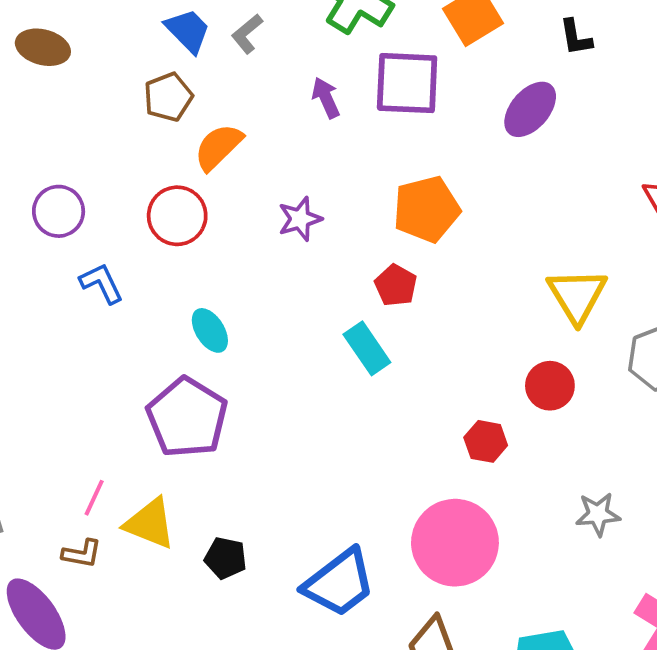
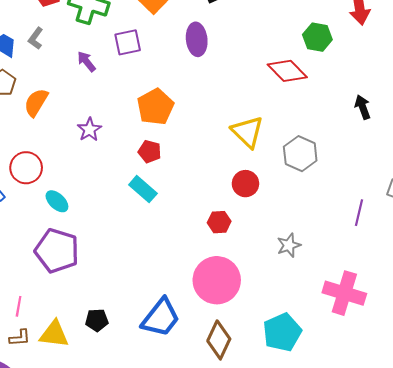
purple square: (407, 83) -> (128, 42), size x0.7
purple ellipse: (530, 109) -> (197, 39), turned -32
red circle: (177, 216) -> (26, 168), moved
yellow triangle: (150, 523) -> (54, 334), moved

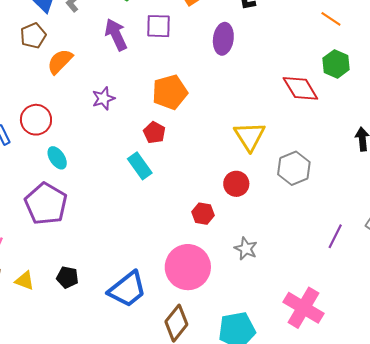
purple arrow: (86, 61) -> (116, 35), size x1.5
gray star: (289, 245) -> (246, 249), moved, turned 30
yellow triangle: (54, 334) -> (25, 281), size x0.7

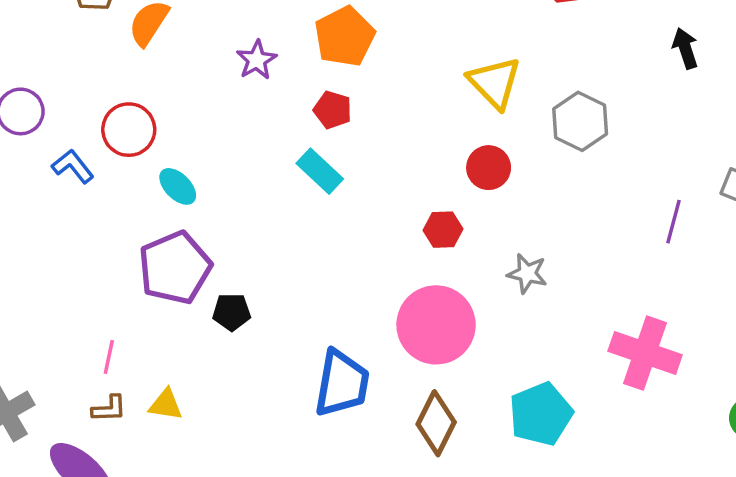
purple star: (103, 98) -> (257, 60), moved
purple pentagon: (46, 204) -> (175, 268), turned 30
black pentagon: (67, 277) -> (232, 312), moved
blue trapezoid: (127, 289) -> (342, 383), turned -30

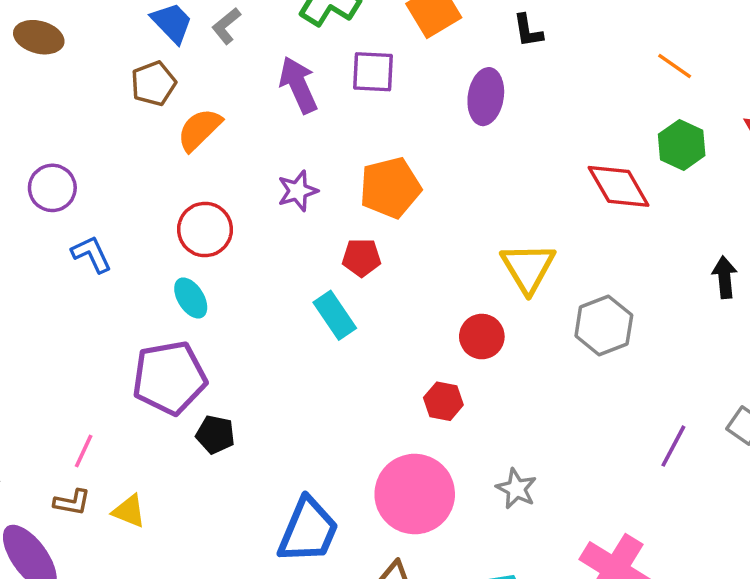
red pentagon: (333, 110) -> (362, 258), turned -30
red circle: (129, 130) -> (205, 229), moved
red circle: (489, 168) -> (482, 337), moved
gray star: (527, 274) -> (516, 489), moved

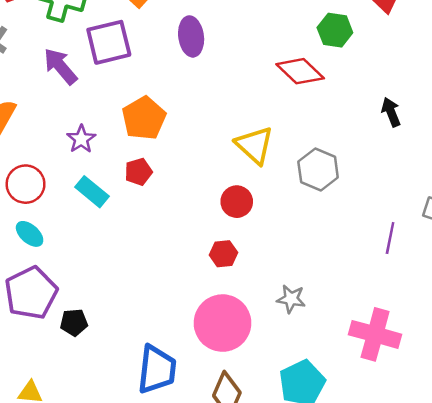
purple square: (373, 72) -> (109, 42), size x1.4
cyan rectangle: (335, 315) -> (92, 192), moved

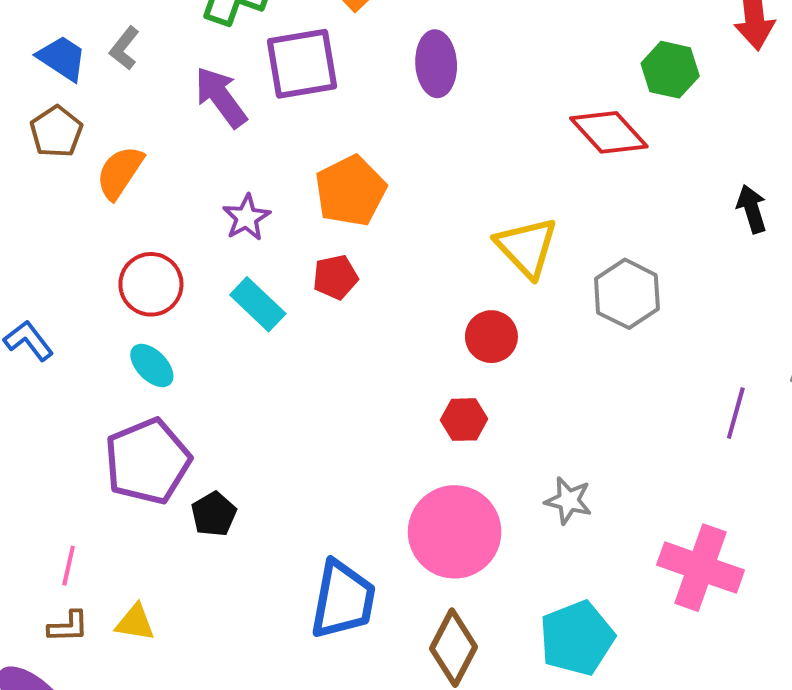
black pentagon: (74, 322) -> (214, 514), turned -30

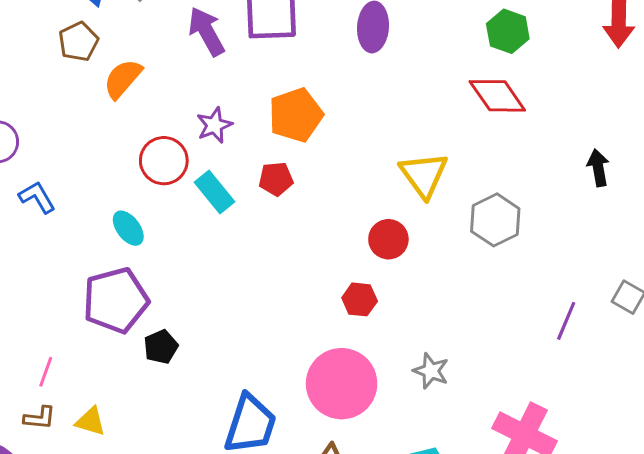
green hexagon: (670, 70) -> (508, 31), moved
red circle: (151, 284) -> (164, 161), moved

